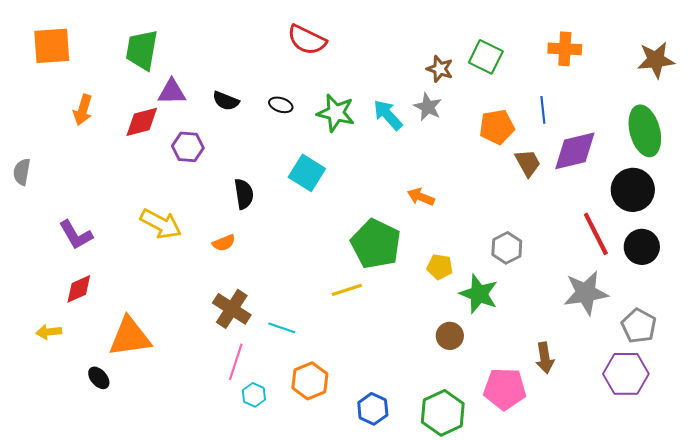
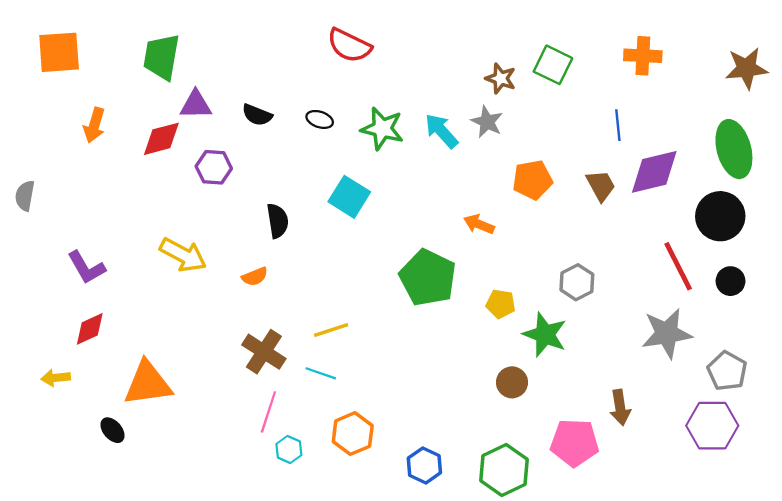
orange pentagon: (497, 127) -> (532, 180), moved
black circle: (642, 247) -> (730, 281), size x0.7
yellow line: (347, 290) -> (331, 330), moved

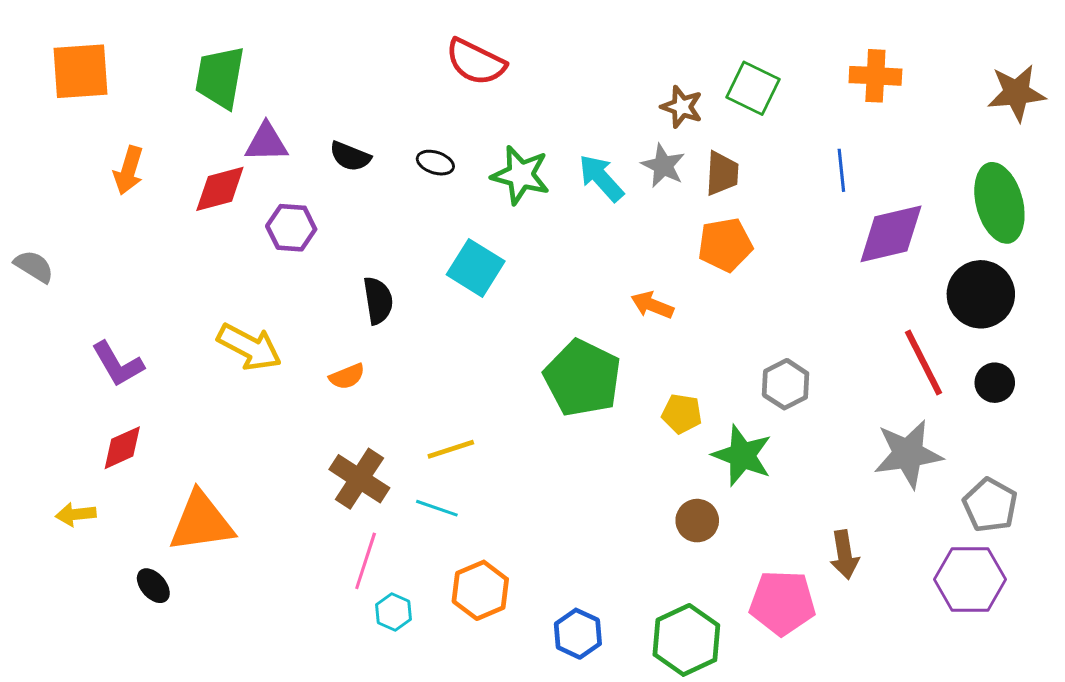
brown trapezoid: (601, 185) -> (722, 173), moved, turned 32
gray semicircle: (25, 196) -> (34, 266), turned 112

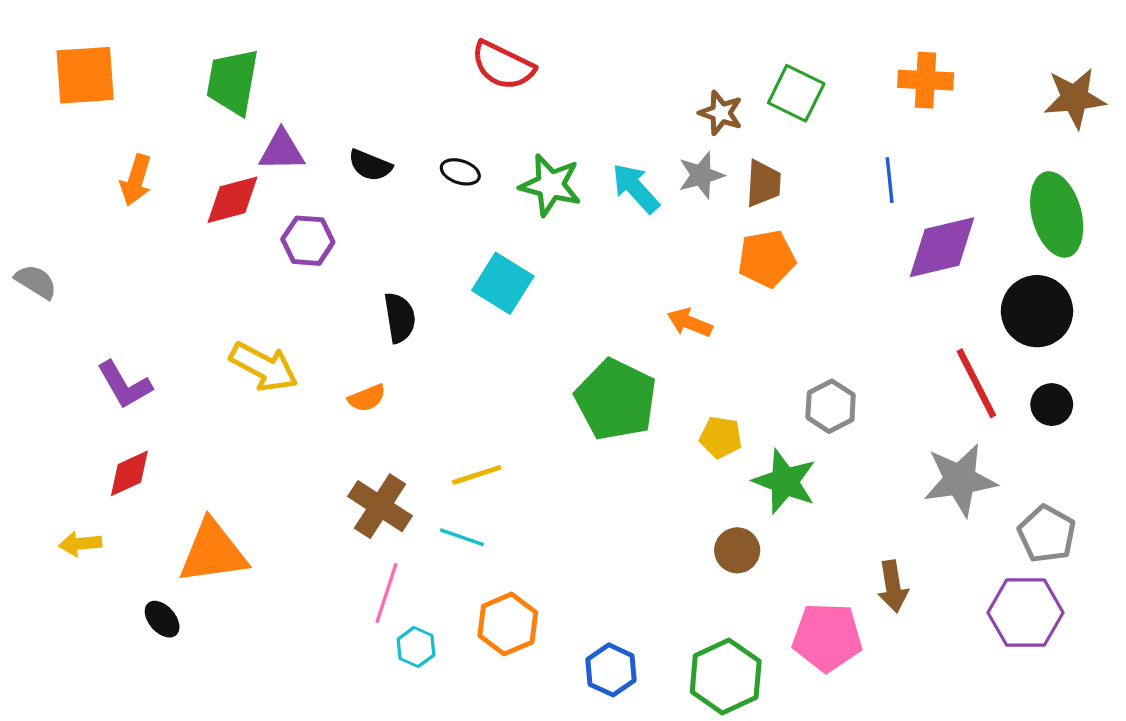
gray star: (663, 166) -> (701, 175), turned 30

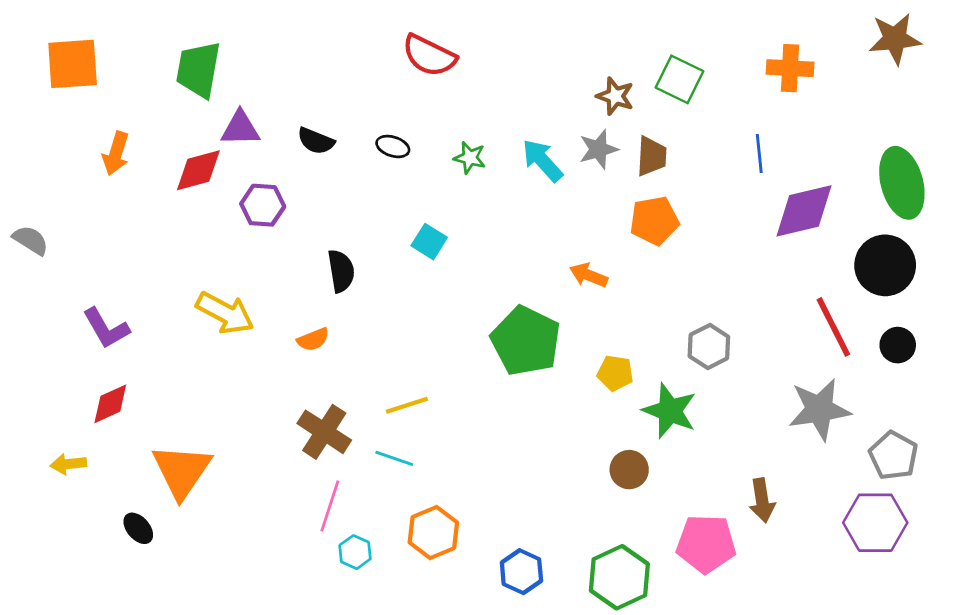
brown star: (1075, 98) -> (895, 39), moved
green star: (550, 185) -> (470, 158), size x0.6
cyan square: (503, 283) -> (429, 242), size x0.7
orange triangle: (213, 552) -> (182, 471), turned -48

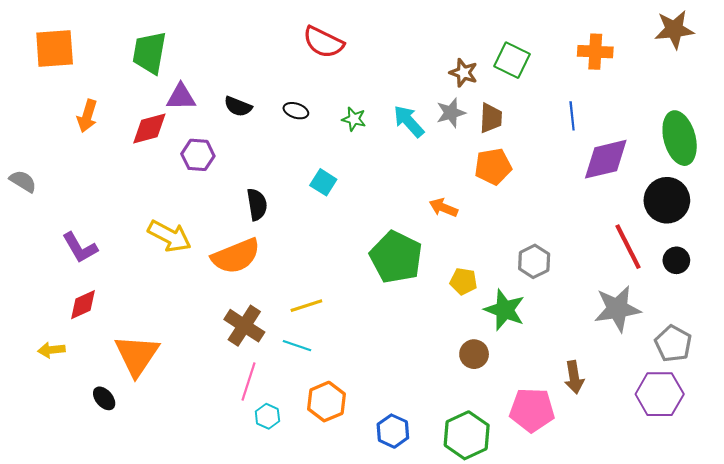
orange semicircle: (313, 339) -> (236, 256), size x2.0

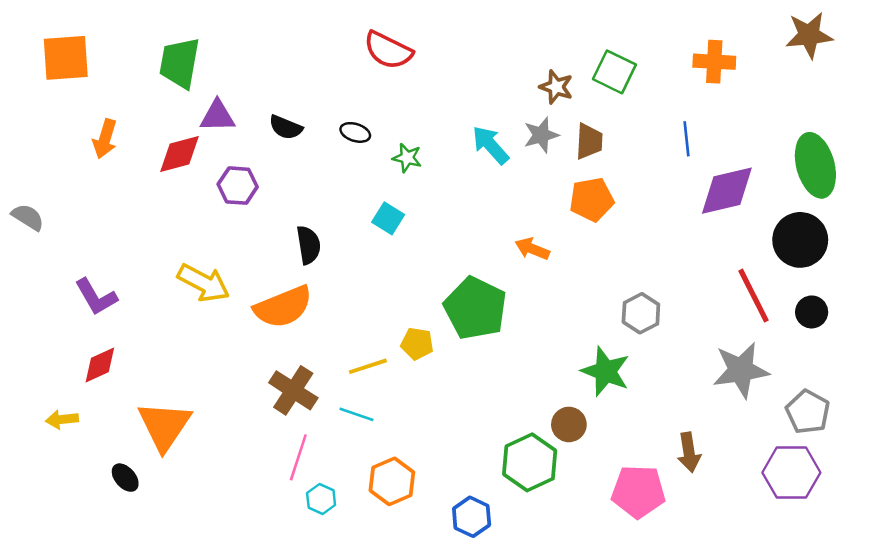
green star: (354, 119) -> (407, 158), moved
yellow pentagon: (463, 281) -> (417, 344), moved
green hexagon: (467, 435) -> (530, 462), moved

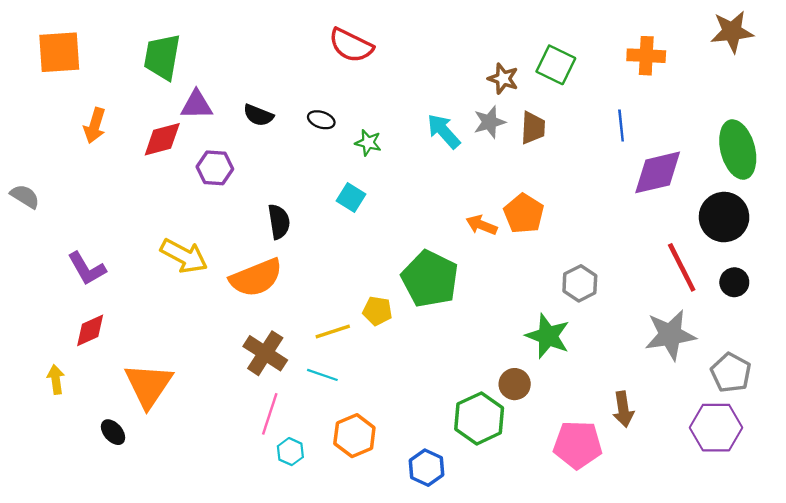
orange pentagon: (592, 199) -> (524, 214), moved, turned -30
yellow arrow: (62, 419) -> (56, 380), turned 88

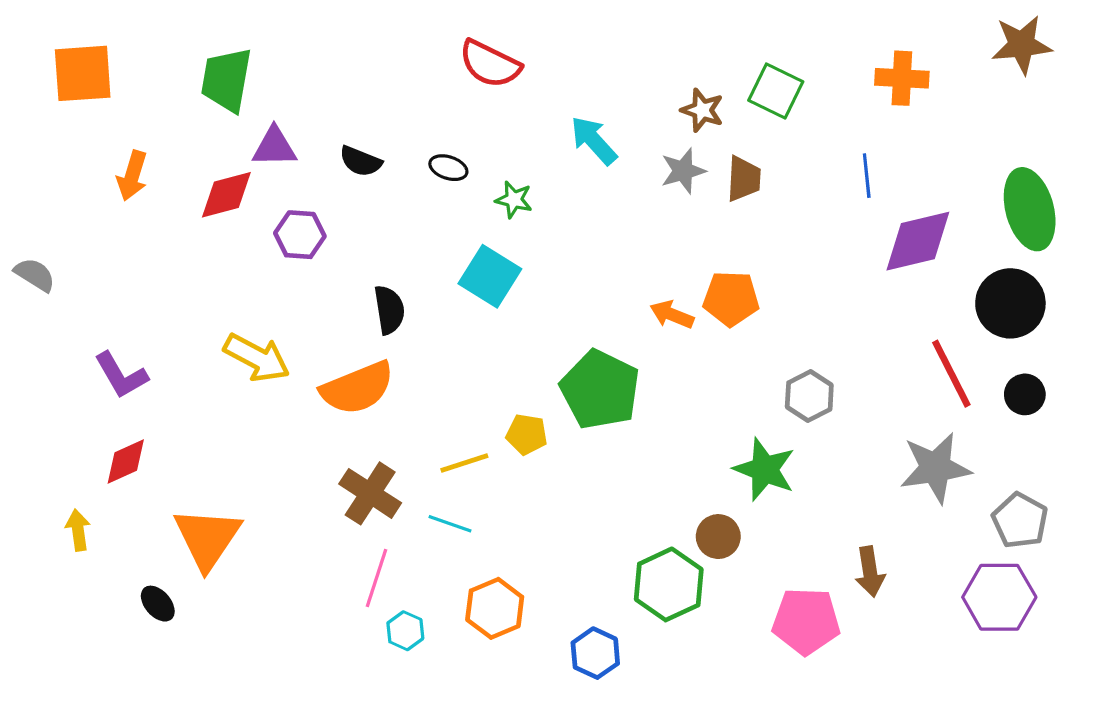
cyan arrow: (444, 131) -> (594, 141), moved
cyan square: (351, 198) -> (490, 276), size x1.5
orange pentagon: (524, 214) -> (731, 299), turned -30

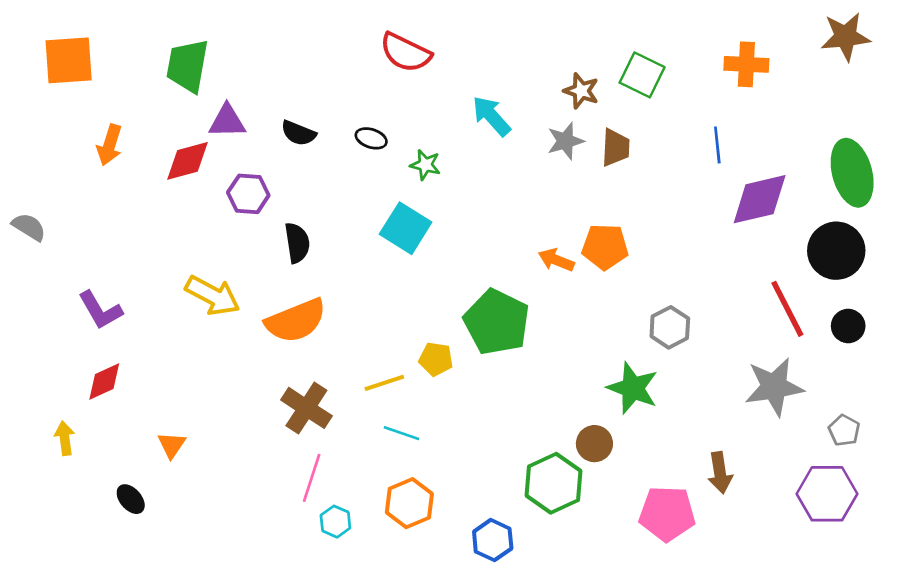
black semicircle: (389, 310) -> (297, 243), moved
gray pentagon: (1020, 521) -> (844, 430), size x0.7
cyan line: (450, 524) -> (402, 433), moved
orange triangle: (207, 538) -> (172, 445), size x0.5

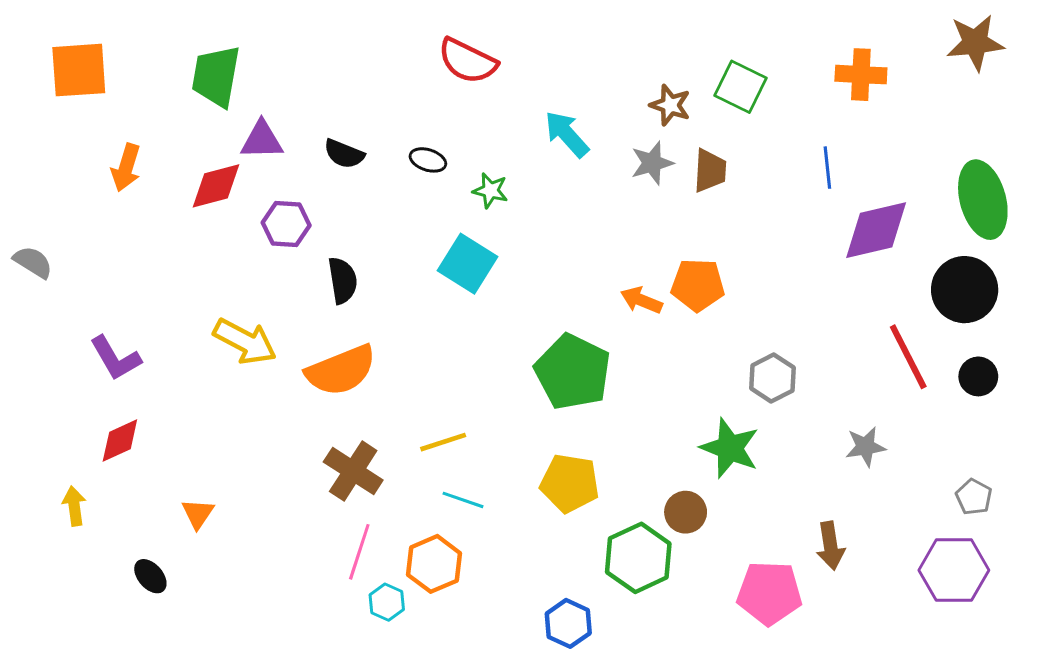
yellow pentagon: (436, 359) -> (570, 483), moved, size x1.5
gray star: (774, 387) -> (865, 447), moved, size x0.6
orange hexagon: (409, 503) -> (434, 564), moved

